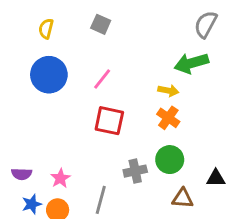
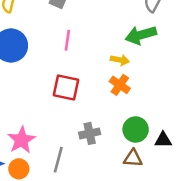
pink line: (102, 79) -> (67, 40), moved, turned -30
green circle: (170, 160) -> (136, 129), moved
pink star: (60, 178) -> (21, 140), size x1.5

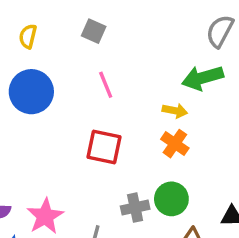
pink line: (67, 40) -> (106, 85), turned -30
green circle: (136, 129) -> (171, 199), moved

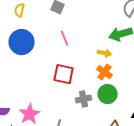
green circle: (171, 199) -> (108, 94), moved
gray cross: (135, 208) -> (84, 99), moved

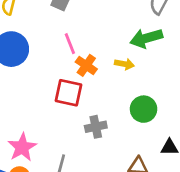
orange cross: (105, 72) -> (86, 65), moved
green circle: (108, 94) -> (144, 109), moved

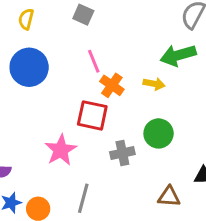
green circle: (144, 109) -> (159, 133), moved
pink star: (22, 147) -> (61, 150), moved

